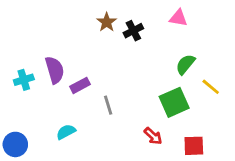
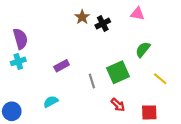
purple semicircle: (55, 70) -> (20, 39), moved
yellow line: (211, 87) -> (160, 79), moved
green square: (174, 102) -> (118, 72), moved
gray line: (108, 105) -> (92, 81), moved

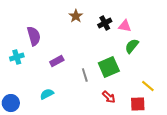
pink triangle: (137, 14) -> (125, 26), moved
black cross: (103, 24) -> (105, 23), moved
purple semicircle: (20, 39) -> (34, 36), moved
yellow line: (160, 79) -> (148, 86), moved

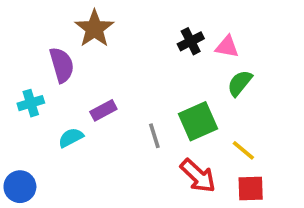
brown star: (76, 16) -> (94, 29), moved, size x1.5
yellow line: (148, 86) -> (243, 150), moved
cyan semicircle: (47, 94) -> (71, 138), moved
red arrow: (109, 97) -> (198, 176), size x1.5

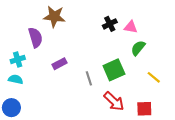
brown star: (94, 29) -> (54, 17), turned -30
cyan semicircle: (71, 138) -> (16, 79), moved, turned 40
yellow line: (243, 150) -> (154, 77), moved

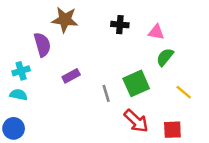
black cross: (110, 24) -> (120, 25), moved, turned 32

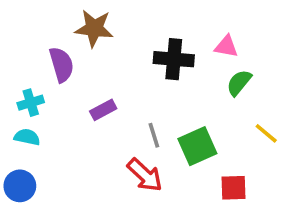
black cross: (120, 25) -> (174, 59), moved, size x1.5
green square: (136, 83) -> (197, 146), moved
red arrow: (136, 121) -> (145, 175), moved
red square: (172, 130) -> (234, 188), moved

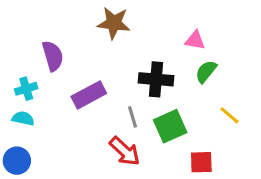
brown star: (94, 28) -> (114, 23), moved
black cross: (174, 59) -> (156, 79), moved
purple rectangle: (103, 110) -> (89, 95), size x1.5

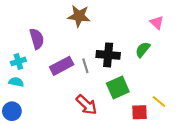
pink triangle: (195, 40) -> (157, 23), moved, turned 32
yellow line: (229, 115) -> (159, 101), moved
gray line: (133, 117) -> (85, 66), moved

